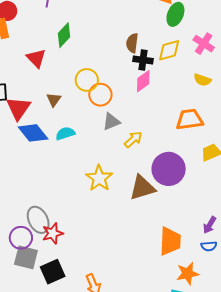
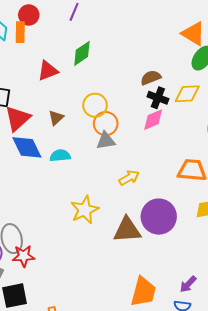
brown semicircle: (132, 43) -> (151, 78), turned 48
red triangle: (36, 58) -> (48, 71), turned 40
gray triangle: (111, 122) -> (106, 141), moved

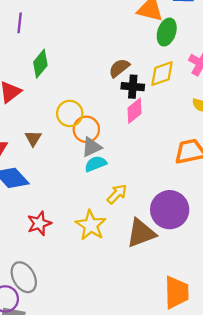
cyan semicircle: (60, 156) -> (96, 164), moved
yellow arrow: (129, 178) -> (117, 194), moved
red star: (24, 256) -> (39, 223), moved

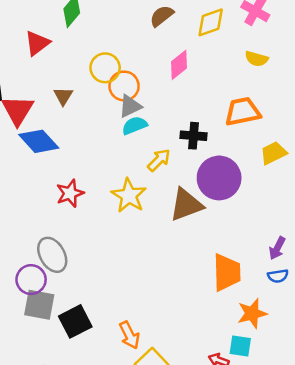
black cross: (133, 87) -> (193, 136), moved

